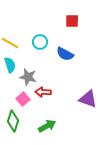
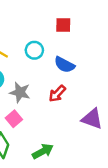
red square: (72, 21) -> (63, 25), moved
red arrow: (43, 92) -> (57, 94), moved, turned -49

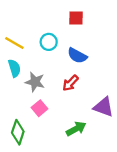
pink square: (14, 119) -> (40, 108), moved
green arrow: (43, 151) -> (76, 129), moved

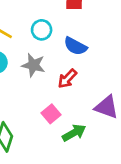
gray star: (35, 82) -> (33, 65), moved
pink square: (40, 108) -> (51, 114), moved

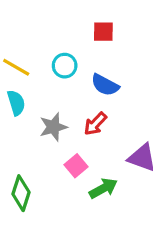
gray star: (33, 65) -> (53, 127), moved, turned -30

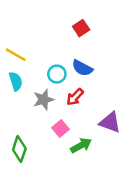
red square: (103, 32) -> (81, 28), turned -35
cyan circle: (65, 66) -> (57, 74), moved

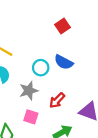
red arrow: (75, 97) -> (57, 100), moved
pink square: (60, 128) -> (31, 117), moved, turned -32

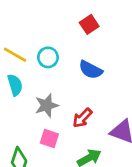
cyan circle: (41, 68) -> (48, 57), moved

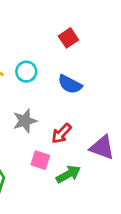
pink square: (49, 138) -> (40, 160), moved

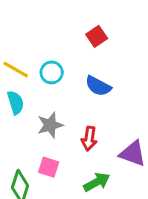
red arrow: (61, 133) -> (89, 139), turned -35
pink square: (40, 160) -> (49, 167), moved

